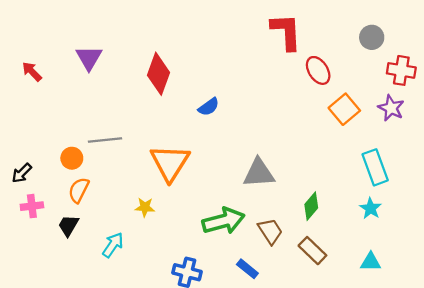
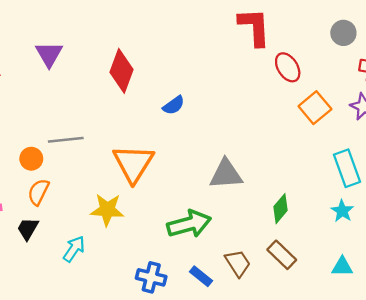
yellow star: (145, 207) -> (107, 210), size x1.6
brown trapezoid: (270, 231) -> (238, 263), moved
blue rectangle: (247, 269) -> (201, 276), moved

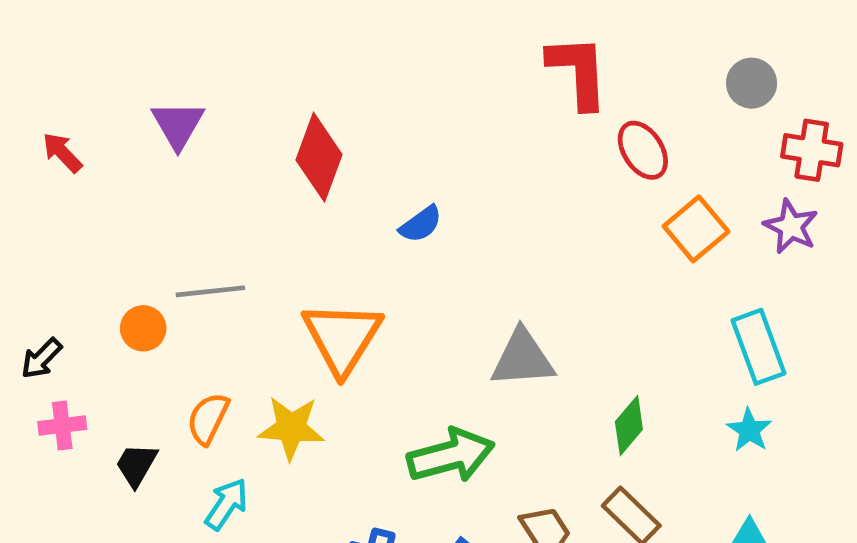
orange semicircle: (38, 192) -> (208, 419), moved

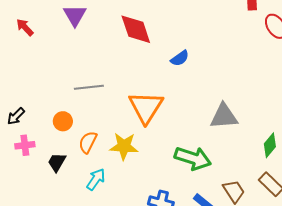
red diamond: (319, 157) -> (136, 29), turned -39
orange circle: (143, 328) -> (63, 121), moved
green arrow: (451, 456) -> (193, 158), turned 33

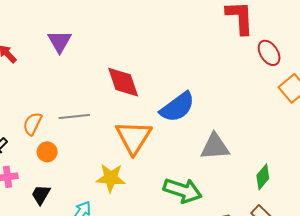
red diamond: (136, 29) -> (123, 82), moved
blue semicircle: (180, 58) -> (177, 107), moved, size x1.8
orange semicircle: (88, 142) -> (33, 124), moved

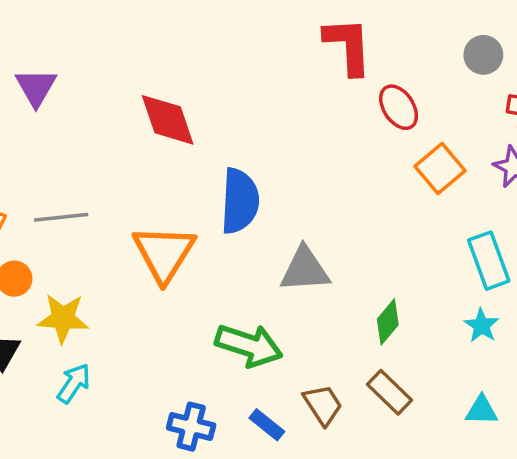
red diamond: (123, 82) -> (168, 120), moved
blue semicircle: (177, 107) -> (240, 201), turned -51
yellow star: (111, 178) -> (63, 318), moved

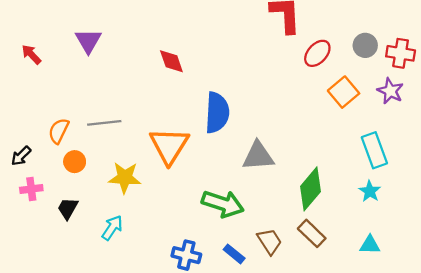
gray circle: (483, 55) -> (365, 45), moved
red ellipse: (399, 107) -> (317, 53), turned 76
red diamond: (168, 120) -> (171, 61), size x0.7
yellow star: (63, 318) -> (125, 178), moved
green diamond: (388, 322) -> (311, 189), size x1.5

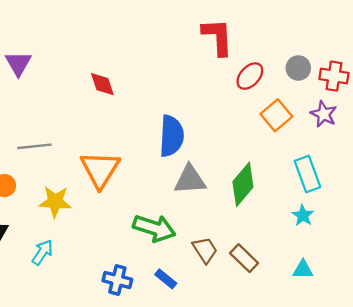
blue semicircle: (217, 113) -> (172, 136), moved
green diamond: (311, 189) -> (243, 184), moved
brown trapezoid: (269, 241) -> (205, 250), moved

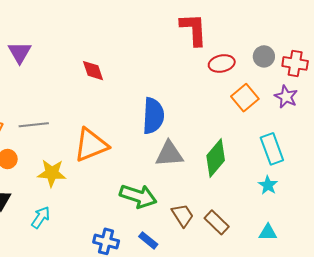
red ellipse: (250, 76) -> (222, 63), turned 35
orange triangle: (100, 169) -> (91, 145), turned 36

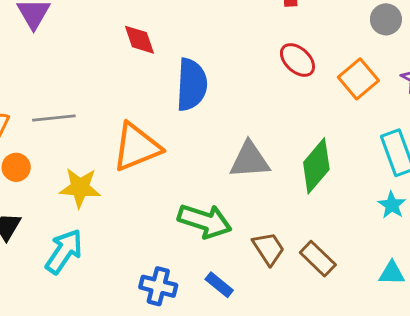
red ellipse: (222, 63) -> (297, 60), moved, turned 55
blue semicircle: (153, 116) -> (192, 85), moved
cyan arrow: (41, 217) -> (64, 251), size x1.4

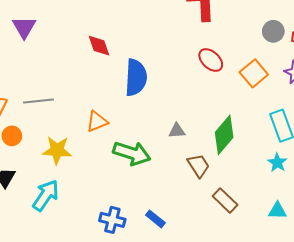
orange triangle: (137, 147) -> (97, 122), size x0.6
gray triangle: (250, 160) -> (177, 131), size x0.6
green arrow: (205, 221) -> (132, 153), moved
brown trapezoid: (268, 249) -> (198, 166), moved

